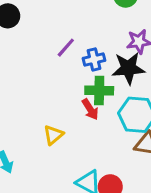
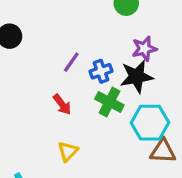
green cross: (99, 91) -> (109, 102), turned 32
red arrow: (90, 109) -> (62, 104), moved

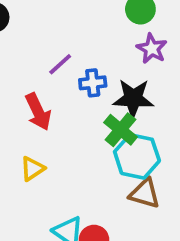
purple star: (144, 49) -> (152, 49), moved, turned 30
green cross: (109, 102) -> (121, 130), moved
red arrow: (62, 104) -> (38, 112), size x1.4

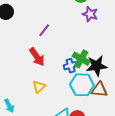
blue cross: (93, 83) -> (71, 66), moved
black star: (133, 98) -> (97, 66), moved
cyan hexagon: (137, 156) -> (82, 85), moved

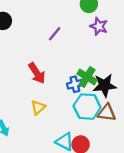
purple line: (44, 30) -> (55, 34), moved

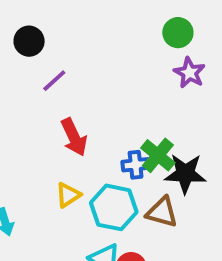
purple line: (55, 34) -> (54, 81), moved
cyan hexagon: (87, 107) -> (114, 207), moved
brown triangle: (107, 113) -> (162, 212), moved

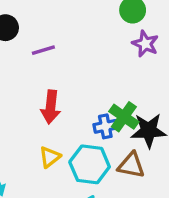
purple line: (54, 81) -> (43, 50), moved, turned 30
red arrow: (74, 137) -> (51, 107), turned 36

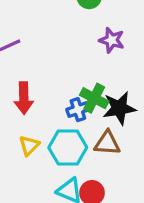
purple star: (145, 44) -> (112, 40), moved

